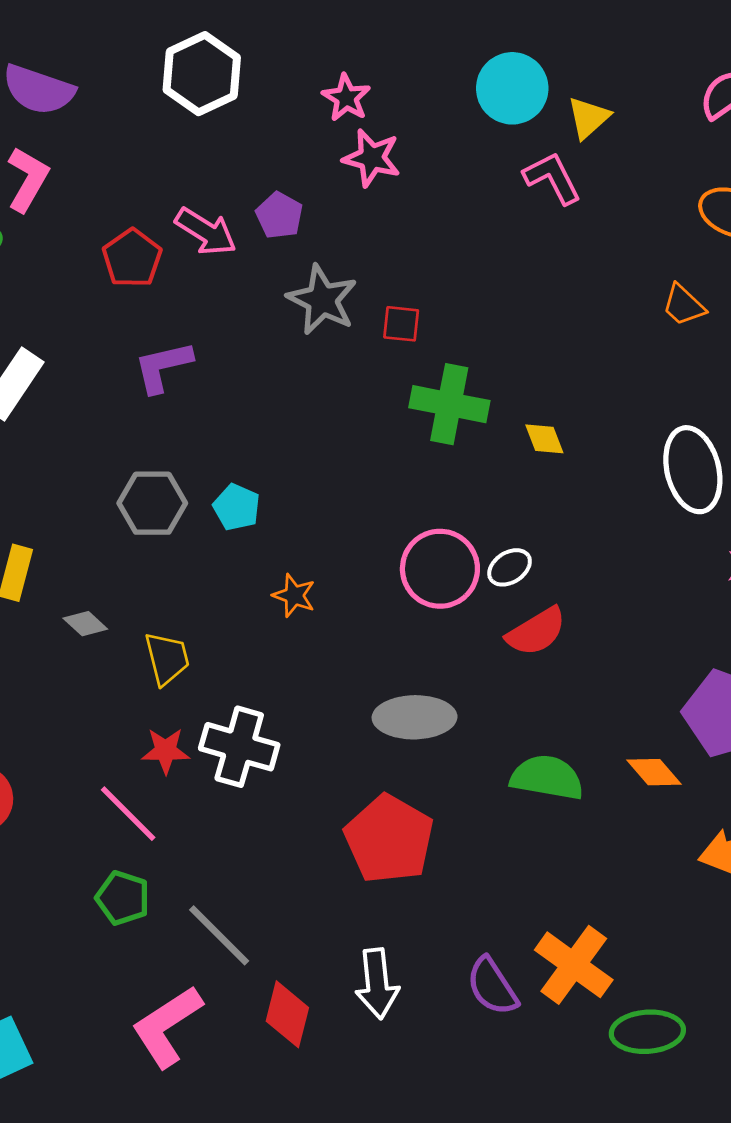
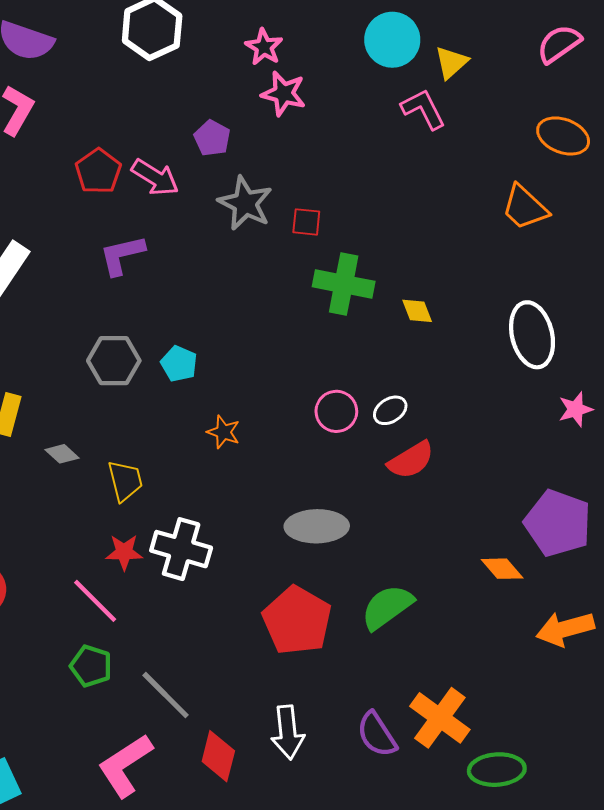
pink arrow: (206, 232) -> (155, 177), moved
orange trapezoid: (683, 305) -> (525, 207), size x1.4
pink circle: (440, 569) -> (336, 411), size x0.7
green semicircle: (547, 777) -> (387, 607), moved, turned -46

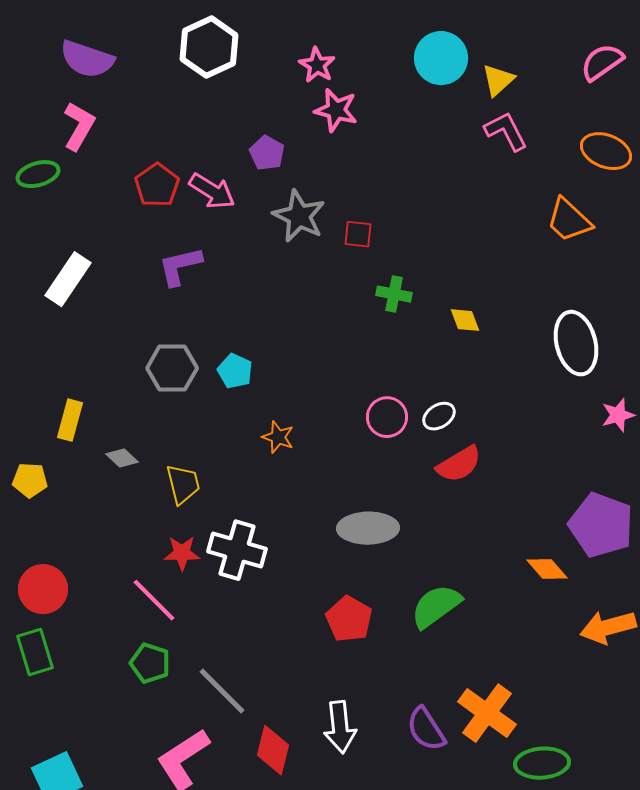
pink L-shape: (423, 109) -> (506, 131), moved
green cross: (344, 284) -> (394, 294), size x0.6
red pentagon: (297, 620) -> (349, 619), size x0.7

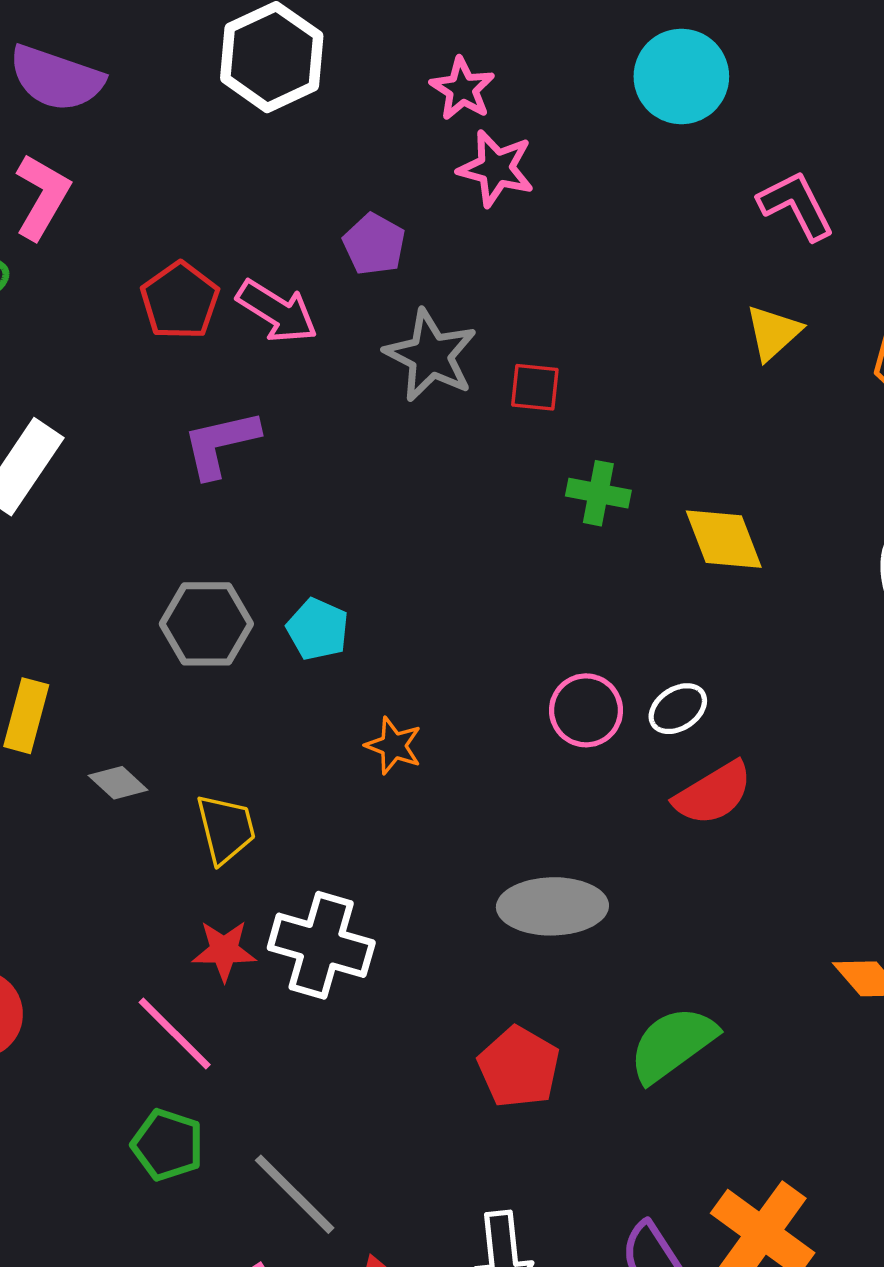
yellow triangle: (498, 80) -> (773, 333), moved
yellow diamond: (465, 320) -> (724, 539), size x1.5

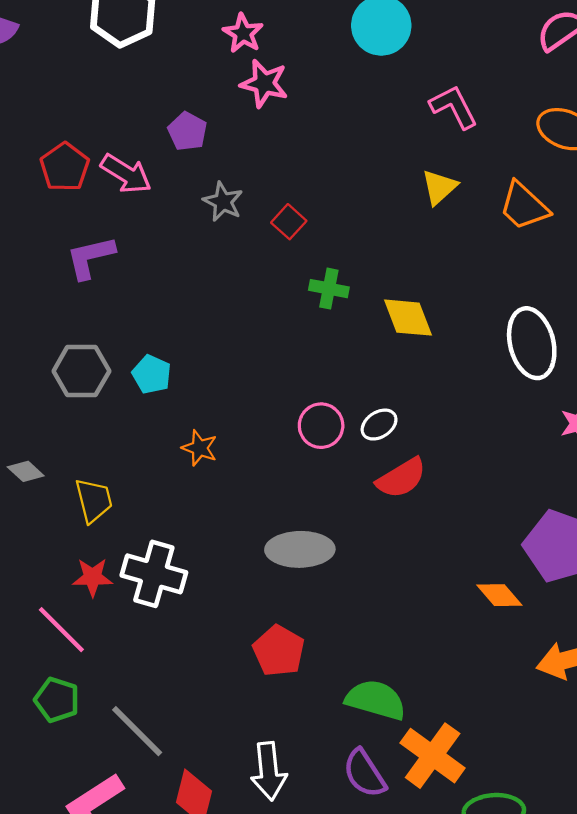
gray star: (431, 355) -> (223, 202), size x0.7
red square: (535, 387) -> (289, 222), turned 36
green semicircle: (673, 1044) -> (376, 700), moved, turned 52

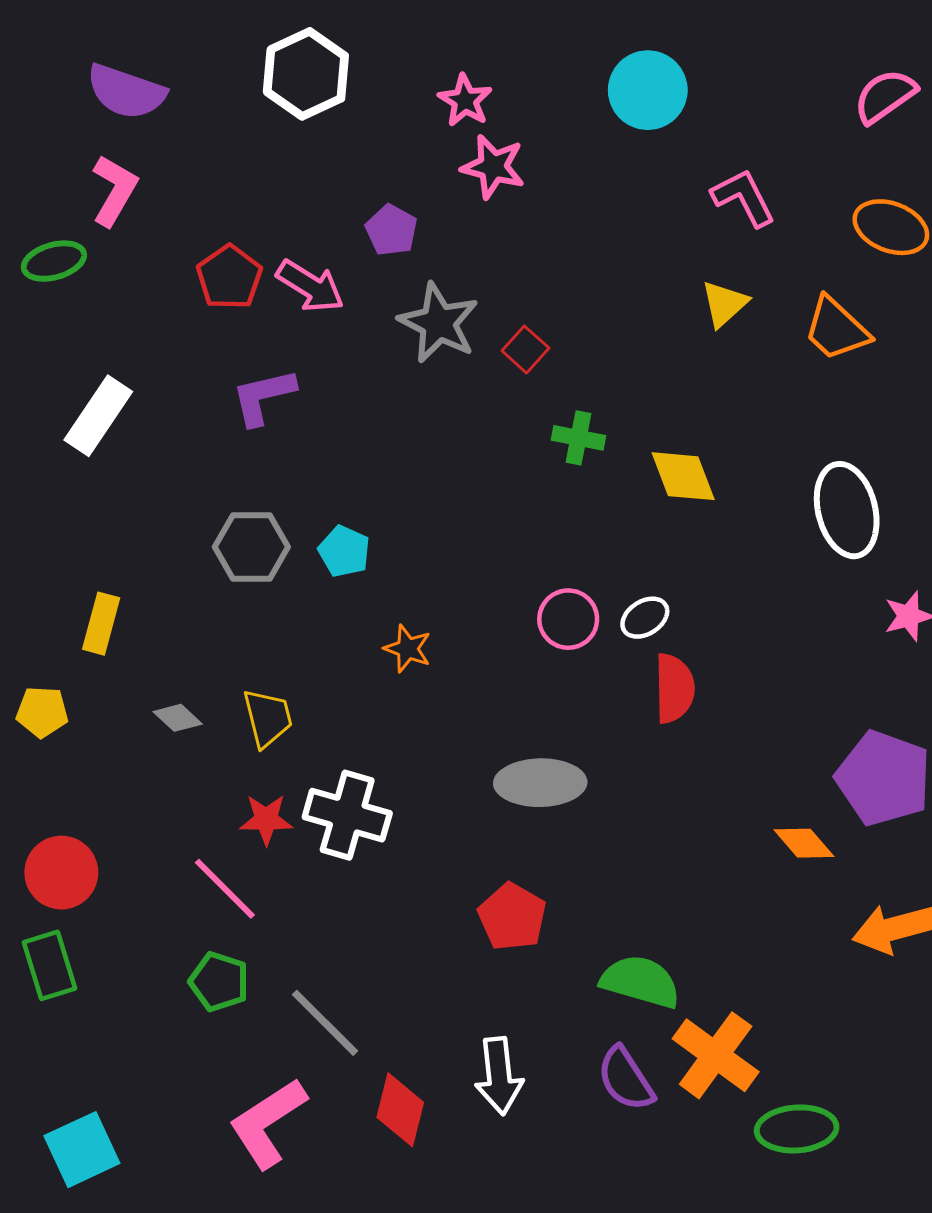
gray star: (223, 202) -> (439, 323), size x1.5
gray diamond: (26, 471) -> (178, 718), moved
red semicircle: (401, 478) -> (674, 688), turned -60

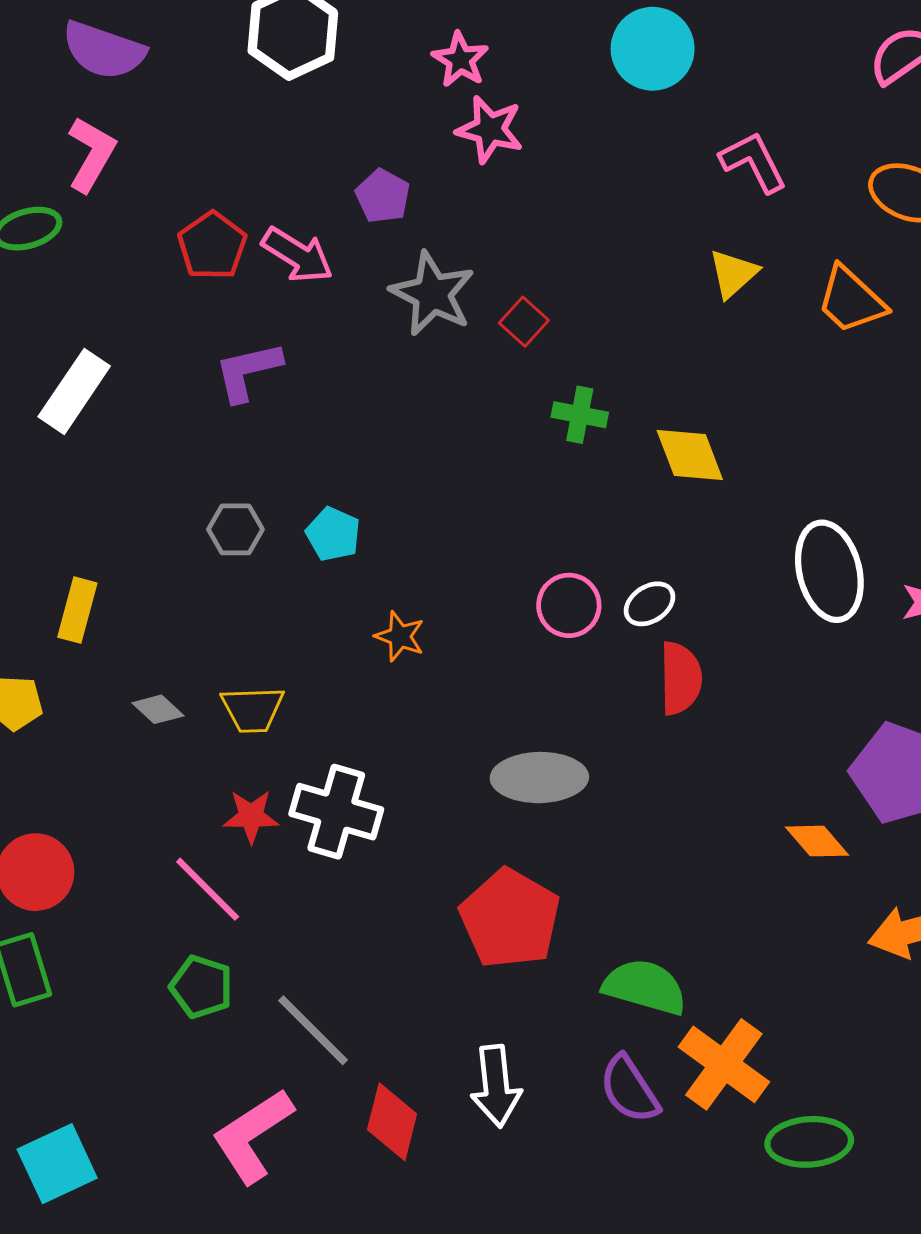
white ellipse: (847, 510) -> (829, 571), moved
gray hexagon: (251, 547) -> (235, 529), size x0.7
yellow trapezoid: (268, 718) -> (253, 709), turned 102
red pentagon: (512, 917) -> (510, 919), size x1.4

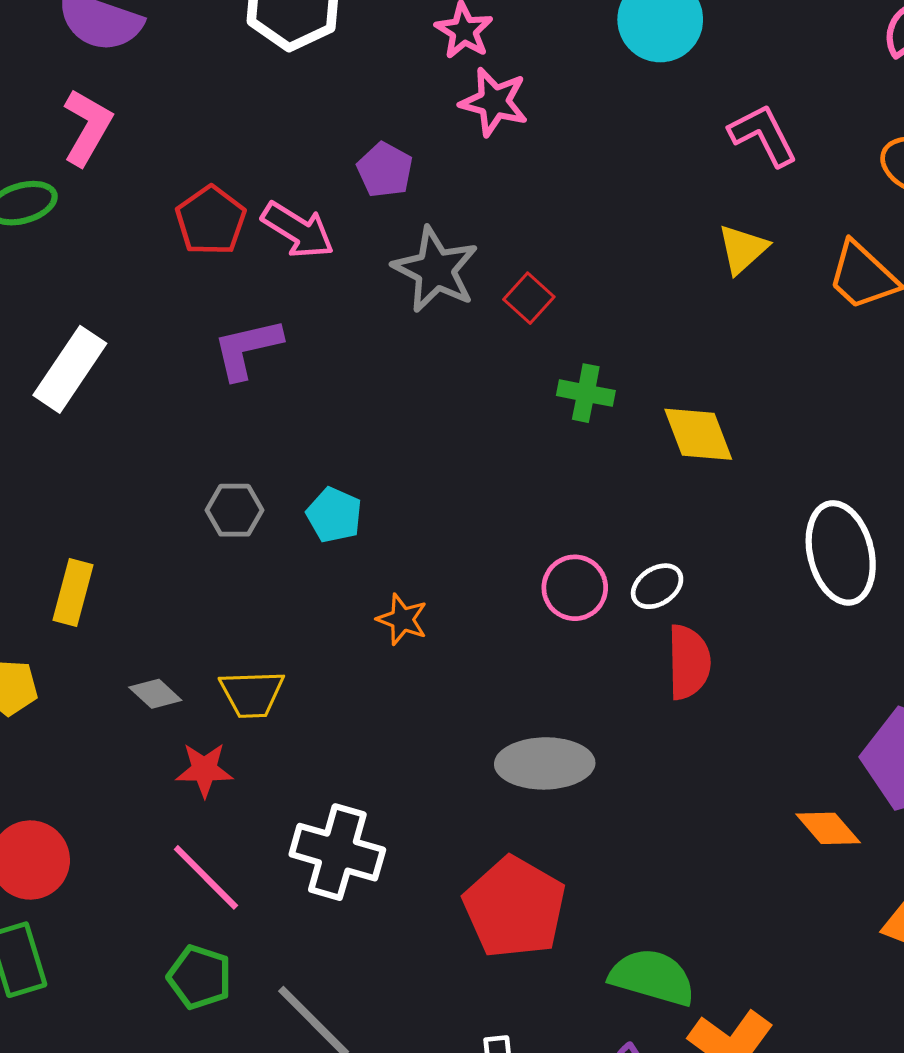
white cross: (336, 812) -> (337, 852), moved
red star: (251, 816) -> (204, 770), moved

